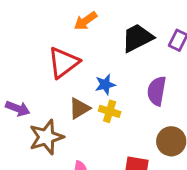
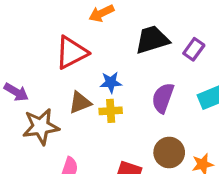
yellow cross: (110, 111) -> (111, 111), turned -30

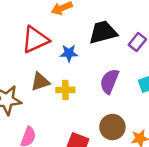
blue star: (111, 82) -> (69, 53), moved

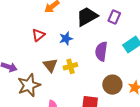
red triangle: (35, 40) -> (38, 35), size x0.6
brown triangle: (40, 82) -> (50, 65), turned -35

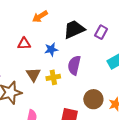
red triangle: (38, 35) -> (24, 44), turned 32
purple semicircle: (101, 51) -> (74, 65), moved

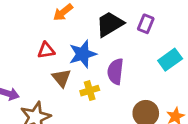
blue star: (51, 49) -> (83, 54), size x1.5
brown triangle: (33, 75) -> (61, 78), moved

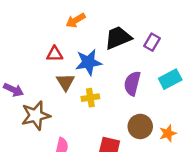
purple semicircle: (115, 71) -> (132, 83), moved

